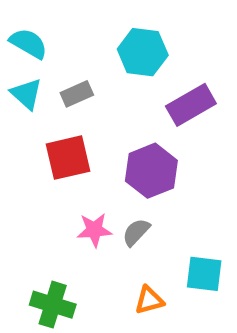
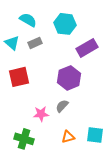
cyan semicircle: (29, 43) -> (28, 20), moved
red square: (68, 158) -> (19, 77), moved
pink star: (94, 230) -> (41, 114), moved
cyan square: (204, 274) -> (95, 135), moved

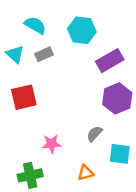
purple hexagon: (69, 78) -> (117, 98), moved
gray semicircle: (62, 106) -> (94, 134), moved
cyan square: (95, 135) -> (120, 154), moved
green cross: (24, 139) -> (30, 175), turned -30

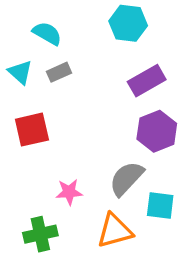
cyan hexagon: (82, 30) -> (128, 23), moved
gray semicircle: (94, 134) -> (126, 178), size x1.6
orange triangle: (86, 173) -> (115, 231), size x1.6

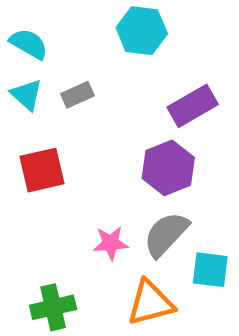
cyan hexagon: (128, 23) -> (142, 31), moved
cyan semicircle: (47, 33) -> (29, 44), moved
purple hexagon: (157, 131) -> (168, 168), moved
pink star: (69, 192) -> (111, 243), moved

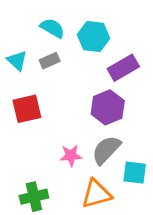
cyan hexagon: (142, 31) -> (94, 37), moved
cyan semicircle: (29, 44) -> (52, 28), moved

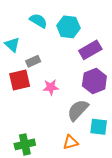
gray rectangle: (50, 61) -> (33, 61), moved
purple hexagon: (108, 107) -> (94, 81), moved
pink star: (71, 156) -> (51, 87), moved
orange triangle: (96, 194) -> (71, 142), size x0.7

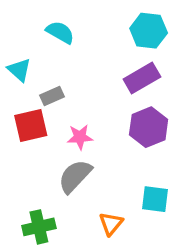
cyan hexagon: (68, 27) -> (149, 31), moved
gray semicircle: (78, 110) -> (75, 176), moved
orange triangle: (71, 142) -> (111, 224), turned -35

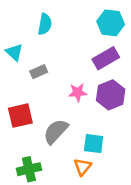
cyan semicircle: (60, 32) -> (45, 24), turned 70
red square: (31, 126) -> (20, 116), moved
pink star: (80, 137) -> (78, 92), moved
cyan square: (155, 199) -> (94, 144), moved

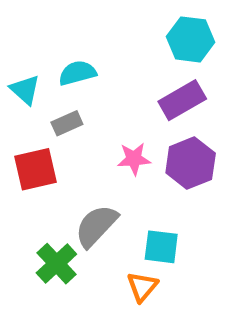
cyan semicircle: (45, 24) -> (77, 73), moved, turned -115
red square: (20, 116) -> (35, 169), moved
green cross: (29, 169) -> (56, 264), moved, turned -30

